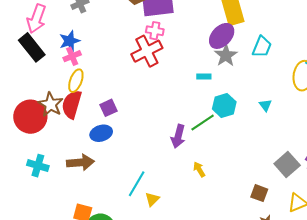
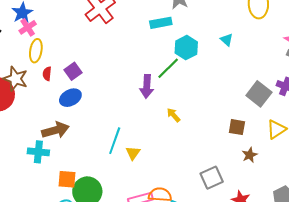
cyan rectangle: (204, 76) -> (161, 23), size x1.5
red semicircle: (72, 104) -> (47, 74), moved, size x0.5
cyan cross: (38, 166) -> (38, 152), moved

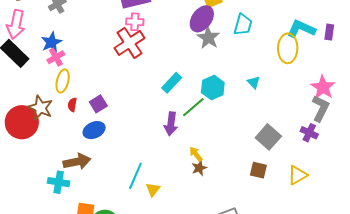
cyan rectangle: (161, 23) -> (172, 83), moved, turned -40
gray square: (259, 94) -> (268, 137), moved
brown star: (250, 155) -> (199, 168), moved

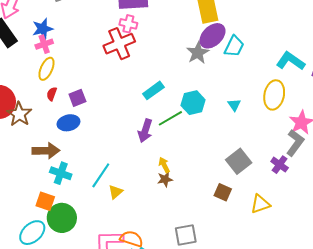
purple ellipse: (202, 19) -> (212, 36), moved
yellow ellipse: (288, 48) -> (274, 95), moved
brown star: (40, 108) -> (19, 114), moved
cyan cross: (59, 182) -> (61, 173), moved

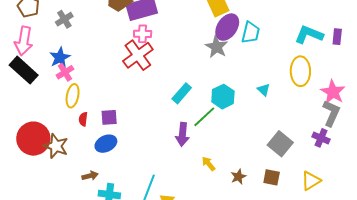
purple square: (77, 98) -> (109, 117), turned 30
brown arrow: (46, 151) -> (90, 176), size x0.6
brown star: (165, 179) -> (238, 177), moved

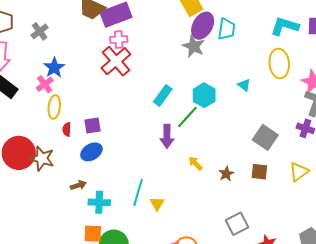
blue star: (60, 58) -> (54, 68), moved

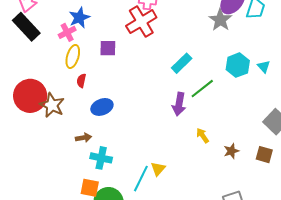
cyan hexagon: (204, 95) -> (238, 65), moved
purple square: (92, 125) -> (108, 48), moved
cyan line: (138, 192) -> (141, 179), moved

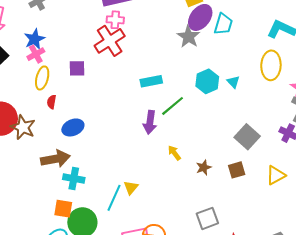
blue star: (79, 18) -> (35, 39), moved
cyan rectangle: (182, 63) -> (151, 81), turned 35
brown arrow: (83, 138) -> (55, 159), size x1.8
brown square: (264, 155) -> (237, 170), turned -30

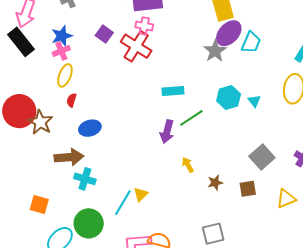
red cross: (110, 41) -> (136, 46), turned -32
purple square: (77, 68) -> (104, 34), moved, turned 30
orange square: (63, 209) -> (39, 205), moved

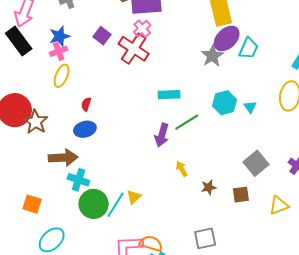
pink cross: (144, 26) -> (142, 29), turned 36
red semicircle: (72, 100) -> (86, 104), moved
green circle: (89, 223) -> (94, 204), moved

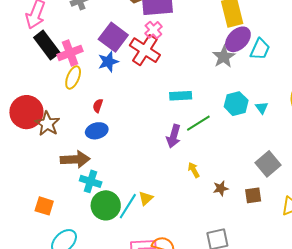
blue star: (60, 36) -> (108, 62), moved
purple square: (102, 36) -> (113, 37), size x1.6
black rectangle: (19, 41) -> (47, 45), moved
pink cross: (59, 51) -> (70, 53), size x1.4

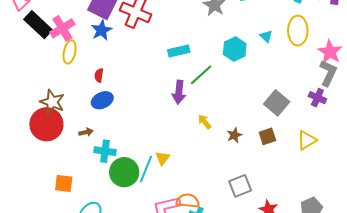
cyan triangle: (262, 108) -> (266, 36), moved
red circle: (26, 112) -> (46, 124), moved
brown arrow: (75, 159) -> (86, 132), size x0.5

